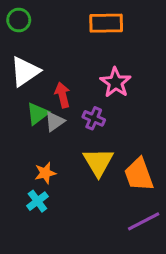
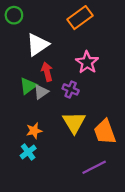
orange rectangle: (106, 23) -> (80, 18), turned -35
white triangle: (25, 72) -> (38, 45), moved
purple line: (144, 221) -> (94, 167), moved

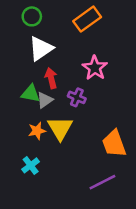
green circle: (14, 15) -> (32, 16), moved
green triangle: (28, 86) -> (31, 94), turned 48
yellow triangle: (74, 122) -> (60, 128), moved
orange star: (34, 131) -> (37, 131), moved

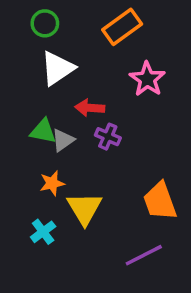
pink star: (95, 68) -> (147, 79), moved
red arrow: (51, 78) -> (90, 108), moved, turned -72
yellow triangle: (60, 128) -> (84, 208), moved

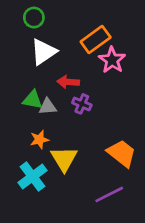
orange rectangle: (122, 27) -> (96, 39), moved
gray triangle: (63, 140) -> (48, 107), turned 30
orange trapezoid: (160, 201) -> (122, 153), turned 148
cyan cross: (43, 232) -> (33, 177), size x1.5

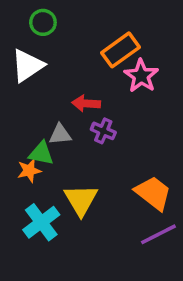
white triangle: (43, 52) -> (27, 65), moved
green triangle: (33, 100) -> (41, 153), moved
orange star: (39, 140) -> (29, 171), moved
purple line: (109, 194) -> (158, 234), moved

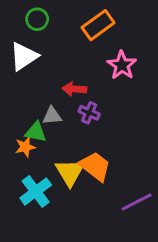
orange rectangle: (120, 50) -> (98, 25), moved
orange trapezoid: (153, 193) -> (95, 166), moved

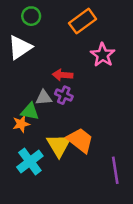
purple cross: (89, 113) -> (64, 95), moved
purple line: (137, 202) -> (115, 170), turned -72

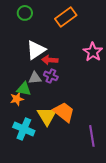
white triangle: (20, 47) -> (36, 50), moved
pink star: (103, 55) -> (93, 52), moved
cyan cross: (30, 162) -> (24, 129), turned -30

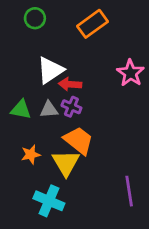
green triangle: (24, 89) -> (21, 110), moved
orange star: (17, 99) -> (31, 154), moved
orange trapezoid: (64, 112) -> (78, 140), moved
cyan cross: (24, 129) -> (49, 201), moved

